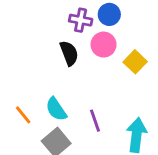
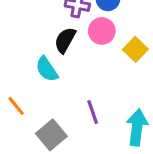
black semicircle: (69, 53) -> (65, 40), turned -130
cyan semicircle: (56, 109) -> (47, 69), moved

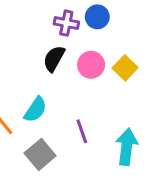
pink circle: (102, 31) -> (91, 65), moved
cyan semicircle: (47, 69) -> (35, 110), moved, turned -112

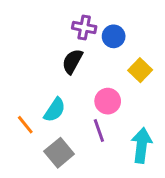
blue circle: (97, 17) -> (114, 36), moved
pink circle: (91, 65) -> (108, 101), moved

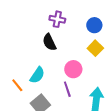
blue circle: (114, 36) -> (94, 25), moved
black semicircle: (72, 61) -> (49, 42), turned -54

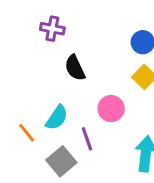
purple cross: (57, 19) -> (52, 29), moved
purple line: (67, 89) -> (87, 139), moved

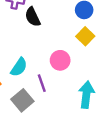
black semicircle: (75, 68) -> (33, 17), moved

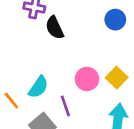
yellow square: (85, 36) -> (117, 78), moved

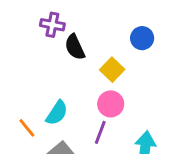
yellow square: (117, 78) -> (112, 70), moved
purple line: (65, 106) -> (100, 132), moved, turned 40

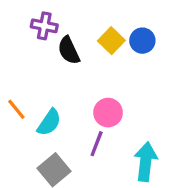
yellow square: (112, 70) -> (111, 41), moved
orange line: (27, 128) -> (16, 109), moved

